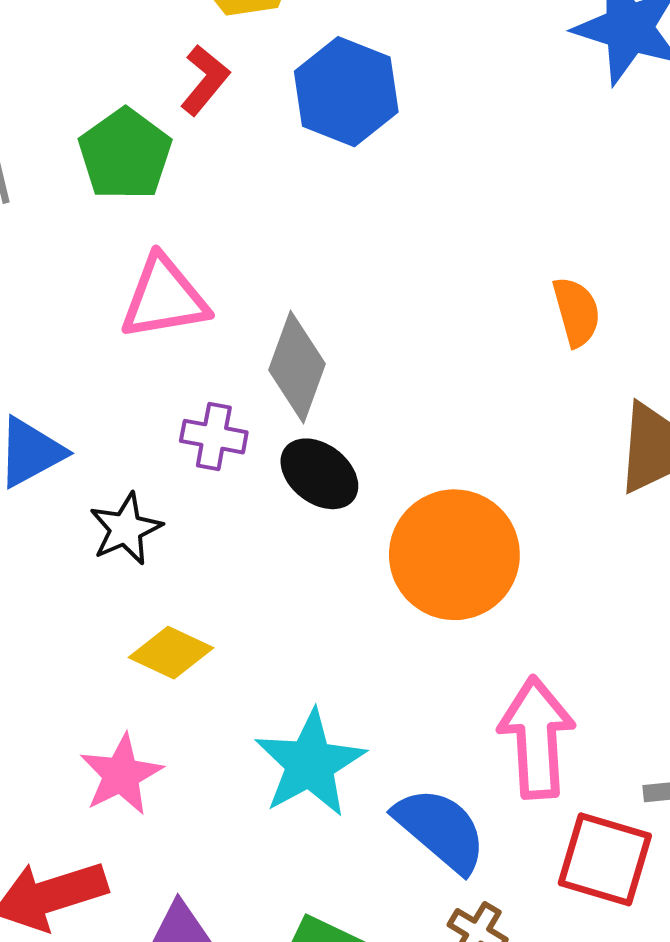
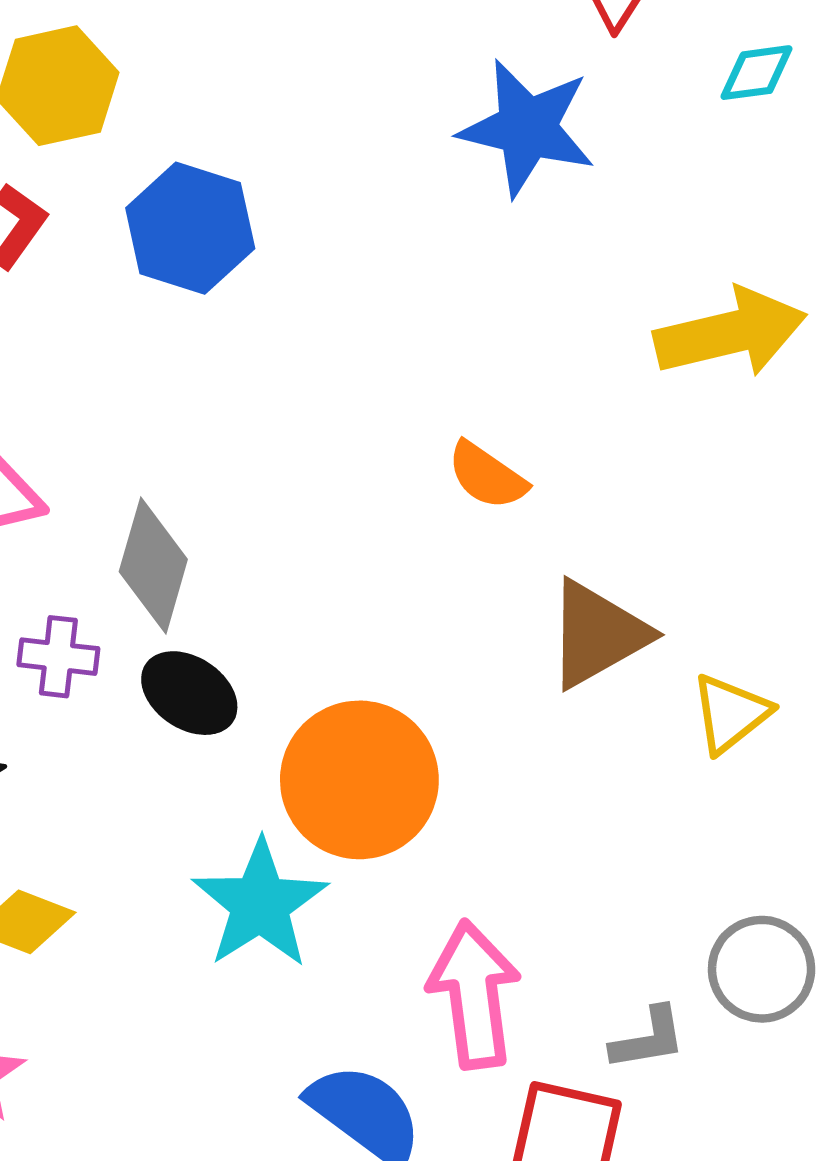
orange semicircle: (576, 312) -> (487, 476), turned 144
cyan star: (310, 764) -> (260, 904), moved

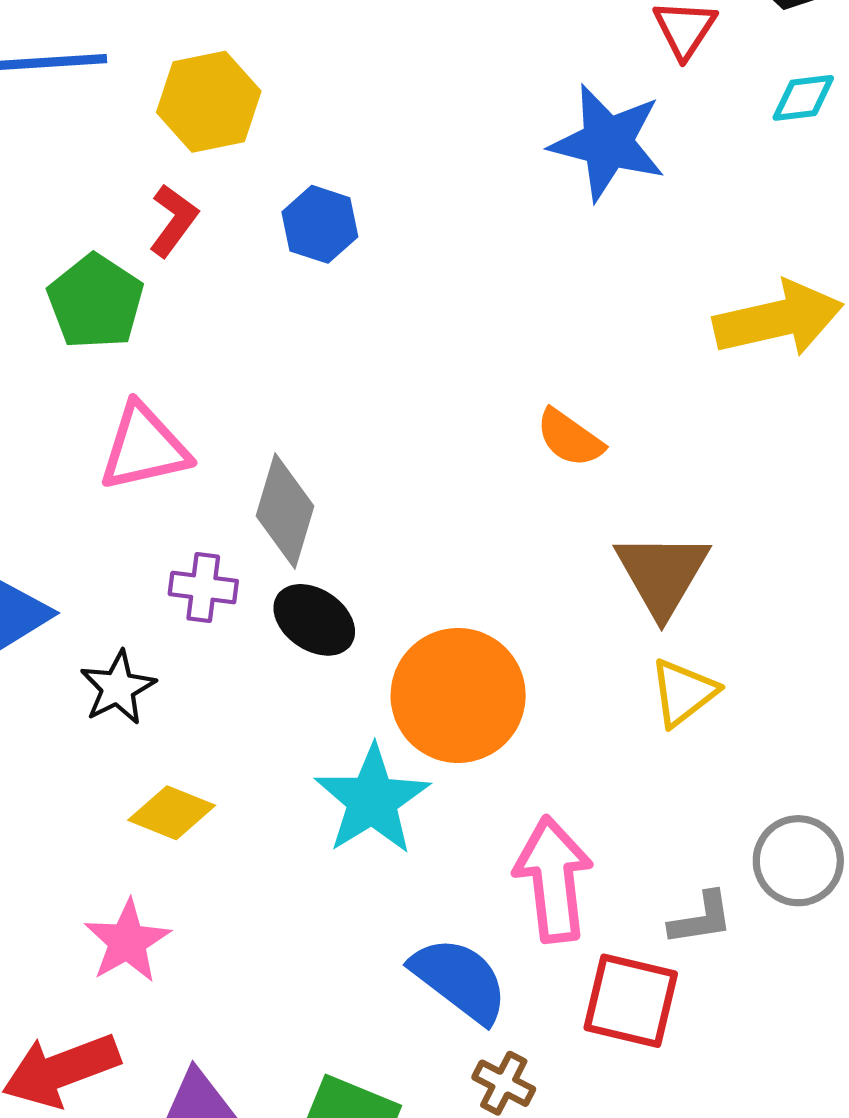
blue hexagon: (190, 228) -> (320, 224), size x0.7
brown triangle: (597, 634) -> (662, 574), turned -31
yellow triangle: (730, 714) -> (683, 693), moved

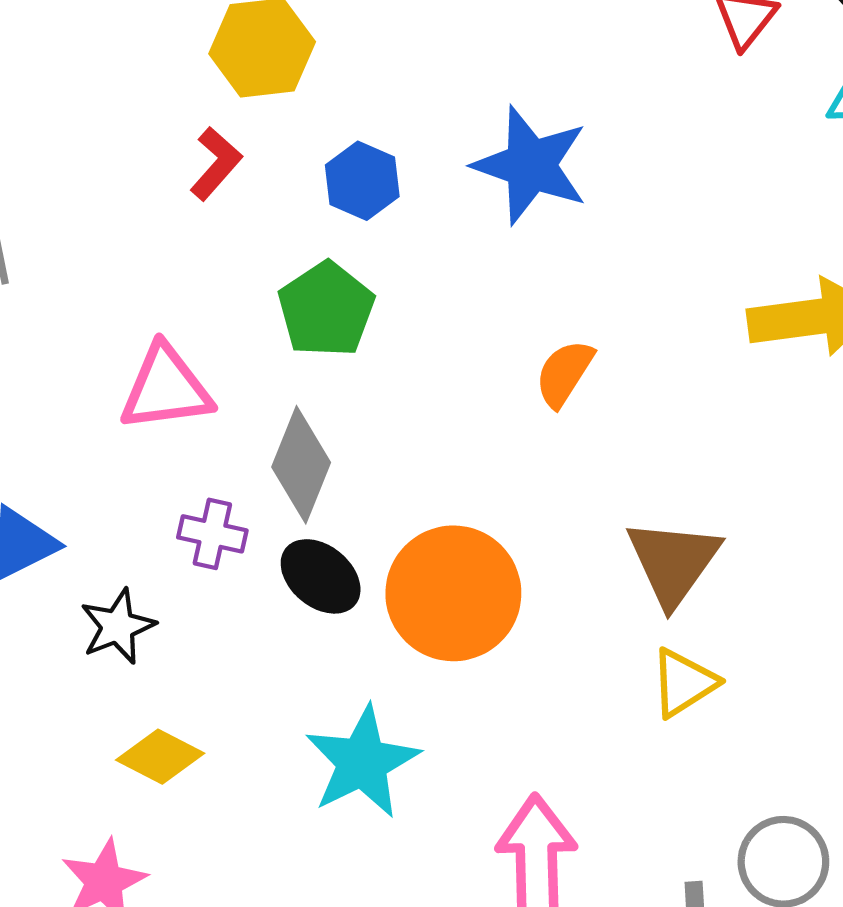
blue star: (608, 143) -> (531, 165), moved
green pentagon: (96, 302) -> (326, 309), moved
orange semicircle: (570, 438) -> (564, 373), moved, turned 82
orange circle: (458, 695) -> (453, 593), moved

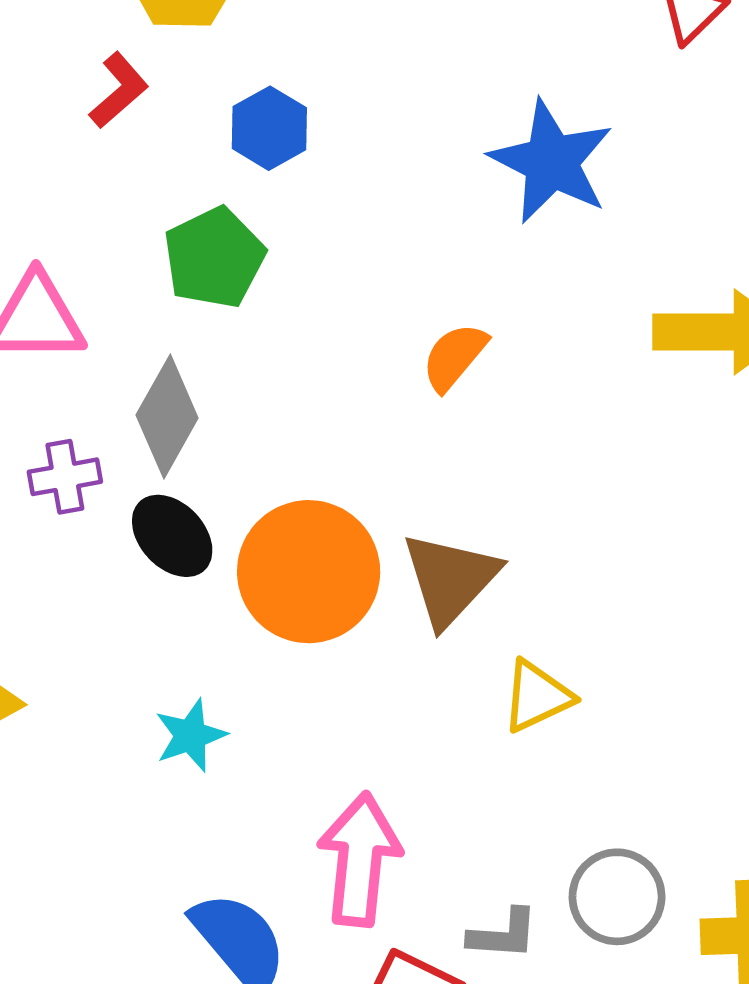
blue star: (531, 165) -> (551, 162), moved
purple cross: (212, 534) -> (65, 477), turned -30
brown triangle: (673, 562) -> (450, 579), moved
cyan star: (362, 762) -> (190, 735), size x0.6

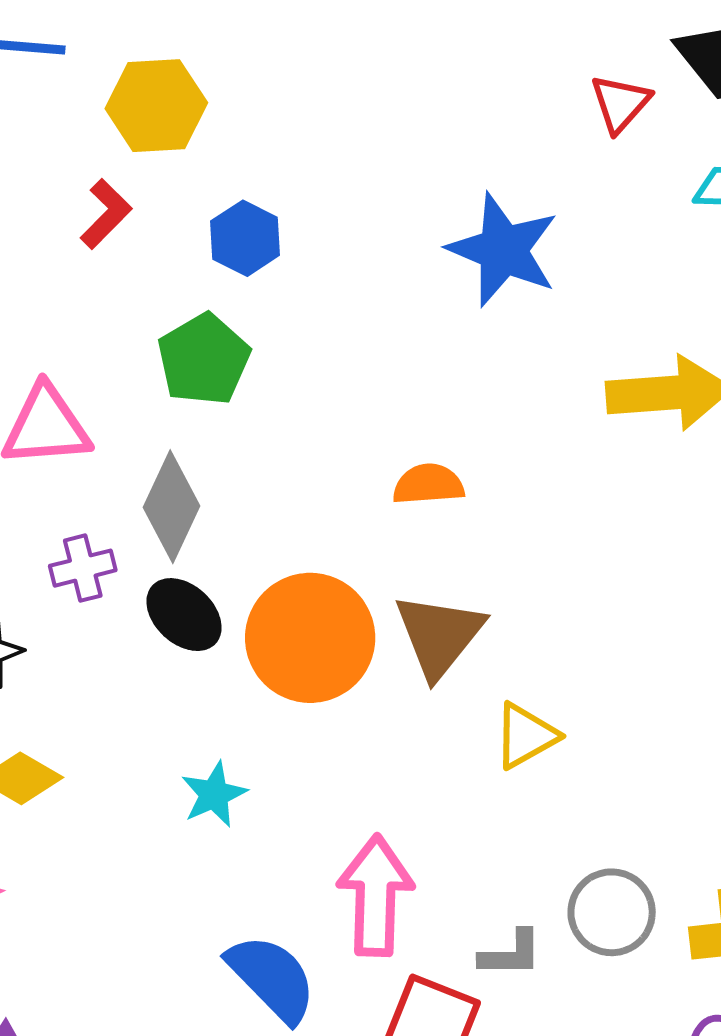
orange semicircle: (454, 357) -> (428, 484), moved, turned 50

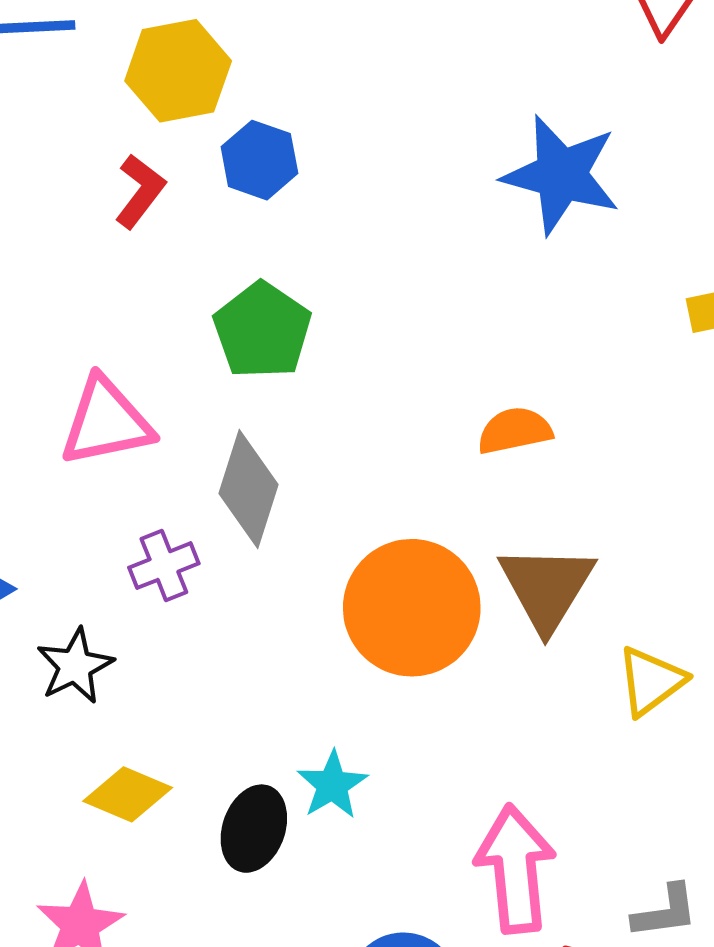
blue hexagon: (245, 238) -> (259, 160), moved
black ellipse: (184, 615) -> (254, 829), moved, turned 74

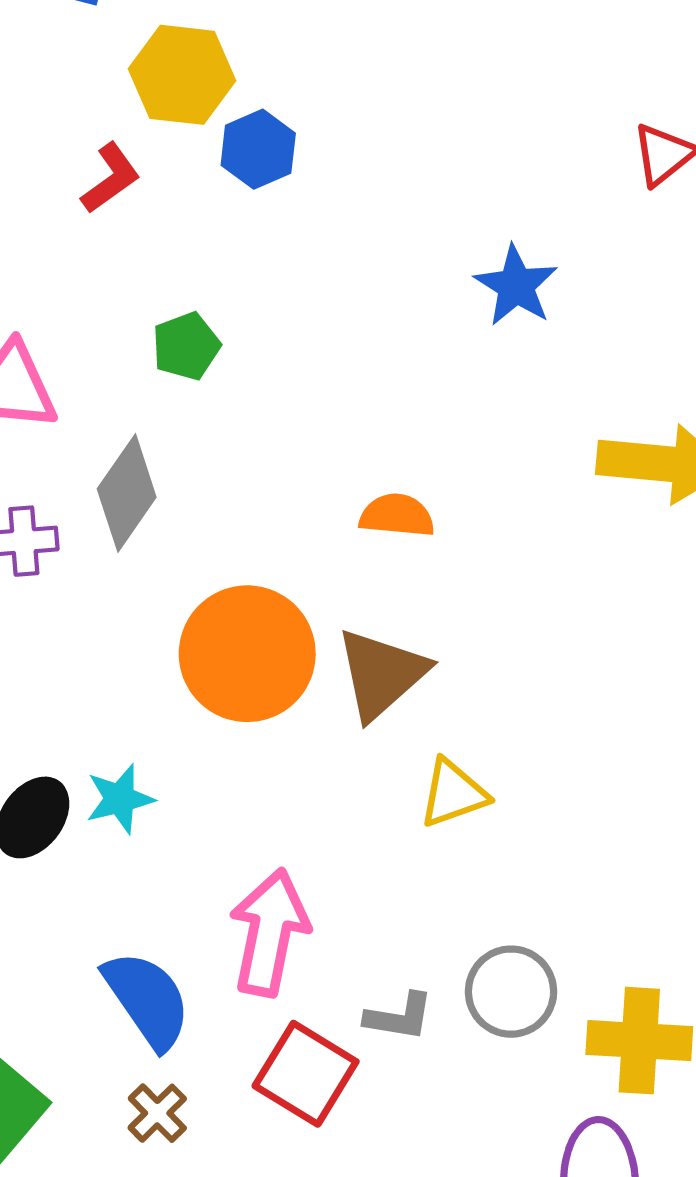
blue hexagon: (259, 160) -> (258, 149), moved
blue star: (561, 175) -> (516, 286), size x0.7
green pentagon: (262, 330) -> (186, 346), size x0.7

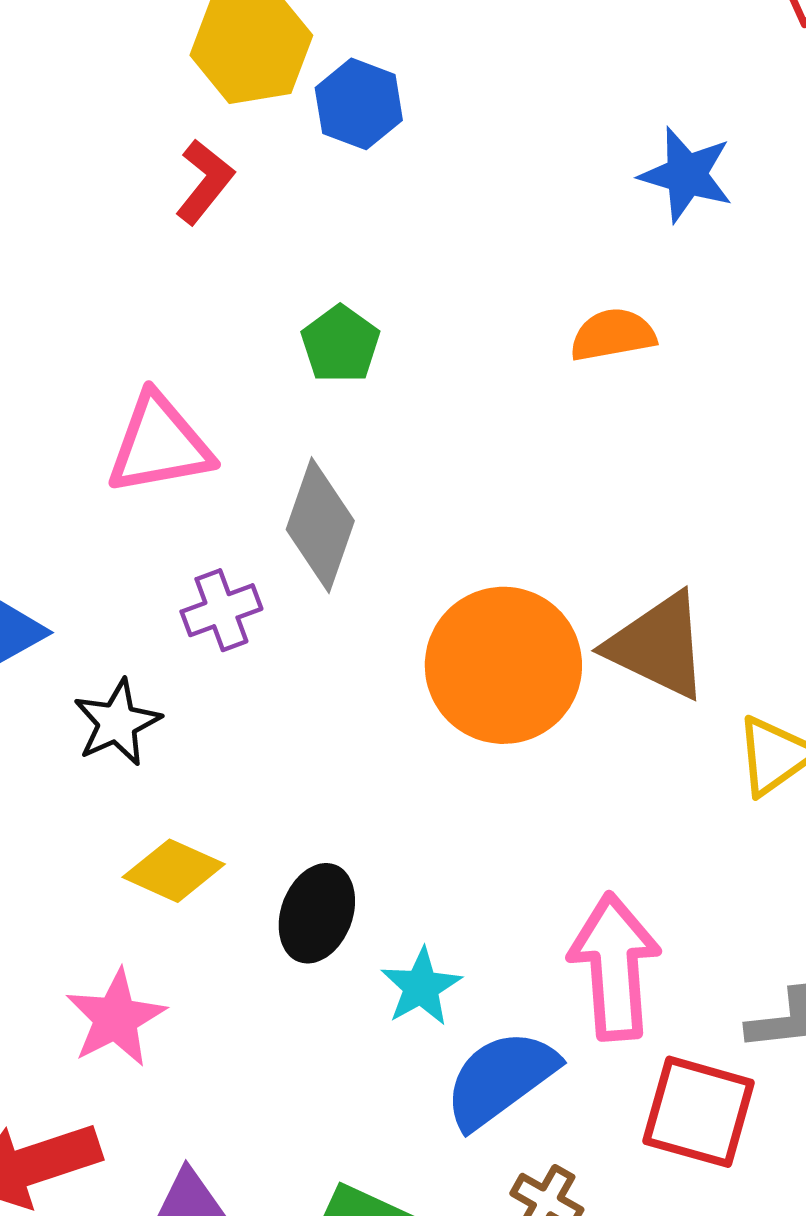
orange semicircle: (397, 515) -> (613, 335), moved
brown triangle: (381, 674) -> (658, 646), turned -37
cyan star: (120, 799) -> (421, 987), moved
blue semicircle: (147, 1000) -> (500, 1079), turned -76

